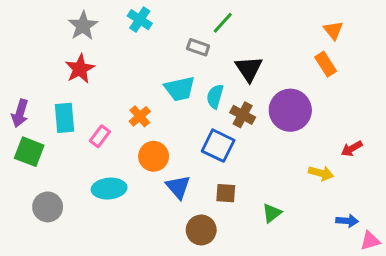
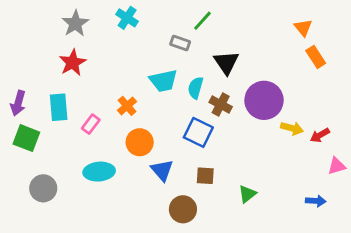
orange rectangle: (326, 64) -> (316, 57), moved
yellow arrow: (321, 173) -> (292, 128), moved
pink triangle: (370, 241) -> (337, 166), moved

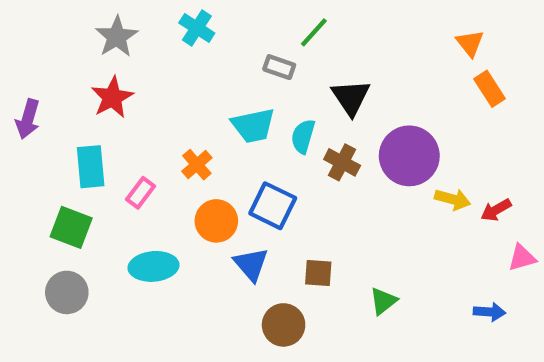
purple arrow: (18, 103) -> (28, 119), moved
blue square: (198, 132) -> (273, 206), moved
green square: (26, 138) -> (71, 227), moved

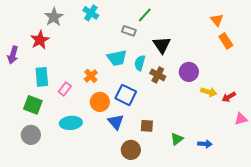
red star: (112, 97) -> (40, 40), moved
purple circle: (409, 156) -> (189, 72), size x0.7
blue arrow: (489, 312) -> (205, 144), moved

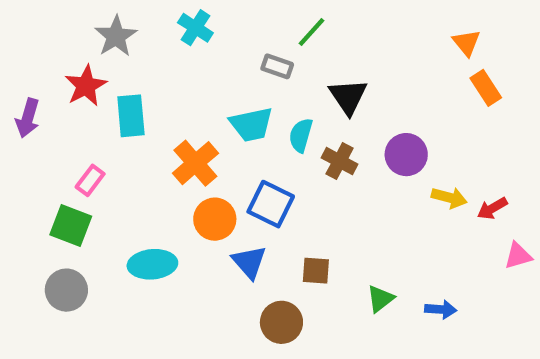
orange cross: (91, 76) -> (195, 163), size x1.5
cyan rectangle: (42, 77) -> (131, 116), moved
pink rectangle: (65, 89) -> (90, 180), moved

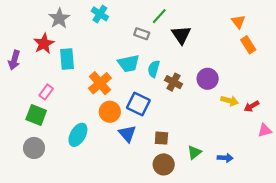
black triangle: (348, 97) -> (181, 35), moved
cyan ellipse: (152, 264) -> (78, 135), turned -55
brown circle: (281, 322) -> (164, 164), moved

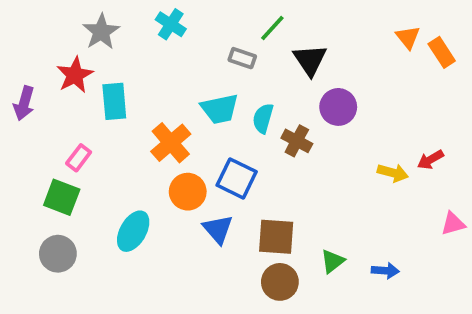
orange rectangle: (248, 45) -> (442, 52), moved
purple circle: (208, 79) -> (338, 107), moved
red arrow: (252, 106) -> (430, 160), moved
brown square: (161, 138) -> (276, 237), size x1.5

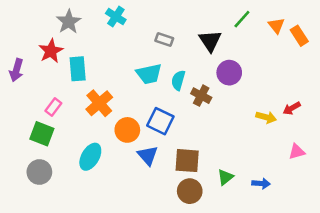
green line: (272, 28) -> (242, 19), moved
orange cross: (171, 143) -> (99, 103), moved
pink triangle: (453, 224) -> (297, 152), moved

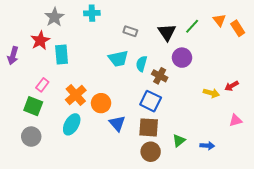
cyan cross: (116, 17) -> (92, 13), turned -35
green line: (242, 19) -> (192, 26), moved
orange cross: (99, 103) -> (76, 95), moved
blue square: (160, 121) -> (151, 101), moved

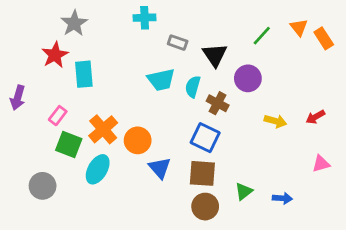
cyan cross: (92, 13) -> (145, 18), moved
black triangle: (167, 32) -> (215, 55), moved
purple arrow: (13, 56) -> (18, 98), moved
yellow arrow: (211, 93) -> (275, 121), moved
green square: (33, 106) -> (69, 145), moved

